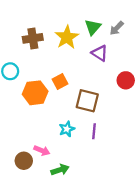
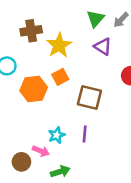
yellow star: (67, 37) -> (59, 45), moved
cyan star: (67, 129) -> (57, 135), moved
purple line: (94, 131) -> (85, 134), moved

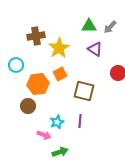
green triangle: (95, 19) -> (89, 26), turned 49
brown circle: (21, 162) -> (28, 106), moved

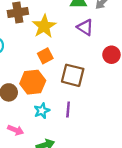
orange hexagon: (38, 84) -> (33, 82), moved
pink arrow: (44, 135) -> (16, 130), moved

